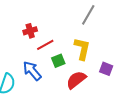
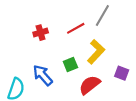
red line: (45, 45) -> (76, 28), moved
yellow L-shape: (82, 49) -> (96, 52), turned 30

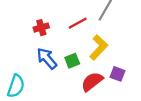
purple square: (122, 73) -> (117, 74), moved
blue arrow: (43, 75) -> (47, 58), moved

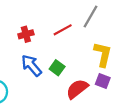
yellow L-shape: (99, 47) -> (103, 54), moved, turned -30
green square: (72, 61) -> (57, 68), turned -32

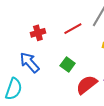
blue arrow: (31, 65) -> (29, 62), moved

